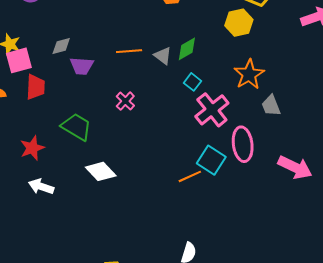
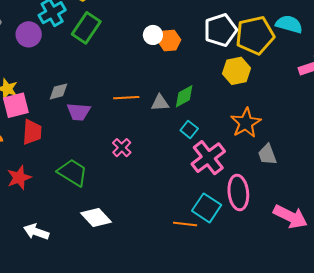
gray triangle: (163, 56) -> (160, 103), turned -42
red star: (32, 148) -> (19, 178), moved
orange line: (190, 176) -> (185, 224), turned 30

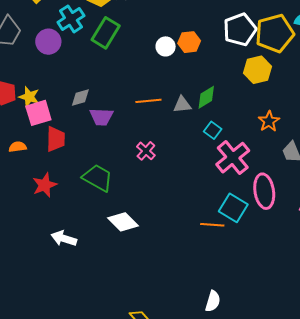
white circle: (153, 35) -> (166, 46), moved
orange star: (246, 123) -> (269, 121), size x0.7

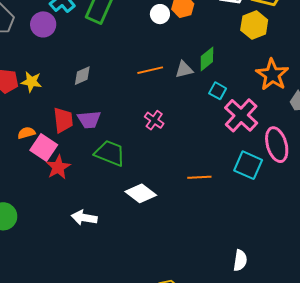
pink square: (38, 113) -> (44, 147), moved, turned -32
purple trapezoid: (101, 117) -> (89, 120), moved
orange star: (269, 121) -> (272, 75), size x1.5
orange line: (212, 225) -> (199, 177), moved

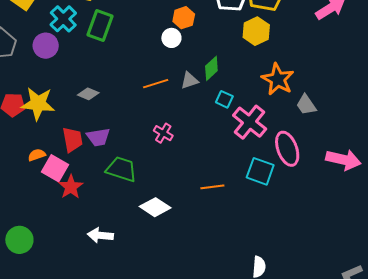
white circle: (160, 14) -> (171, 38), moved
gray diamond: (82, 76) -> (88, 94), turned 50
yellow star: (31, 82) -> (38, 104), size x1.6

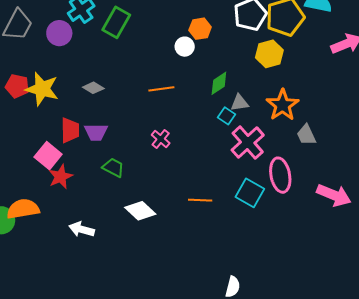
gray triangle: (189, 80) -> (240, 103), moved
orange semicircle: (37, 155) -> (23, 209), moved, size x1.8
green trapezoid: (121, 169) -> (113, 168), size x0.7

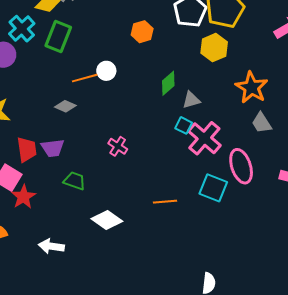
white circle: (185, 47) -> (106, 71), moved
gray diamond: (93, 88) -> (65, 106), moved
orange line: (161, 89) -> (85, 78), moved
orange star: (283, 105) -> (252, 87), moved
cyan square: (227, 116) -> (184, 125), moved

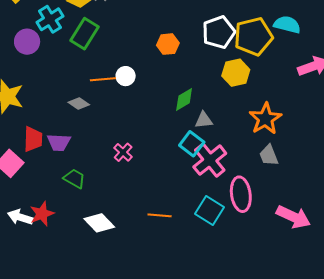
cyan square: (184, 125) -> (192, 144), size x1.4
red star: (23, 197) -> (42, 214), moved
white arrow: (51, 246) -> (20, 217), moved

